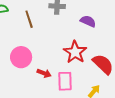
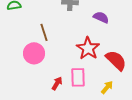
brown line: (29, 19) -> (44, 32), moved
red arrow: (44, 73) -> (57, 83), moved, turned -80

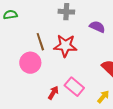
red star: (88, 48) -> (65, 46), moved, turned -30
pink rectangle: (78, 77) -> (74, 87), turned -48

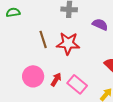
pink circle: (30, 63) -> (33, 76), moved
red arrow: (53, 93) -> (56, 79), moved

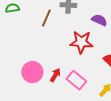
brown line: (43, 39) -> (46, 18), moved, turned 42
red star: (68, 43) -> (81, 42), moved

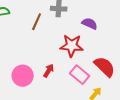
red arrow: (55, 75) -> (49, 71), moved
pink rectangle: (76, 80) -> (80, 75), moved

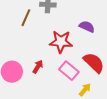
purple semicircle: (90, 24) -> (87, 27), moved

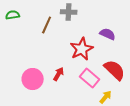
red star: (61, 42) -> (82, 49), turned -30

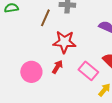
red star: (82, 49) -> (64, 42), moved, turned 30

